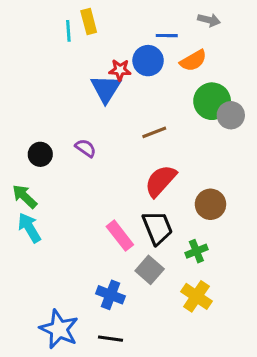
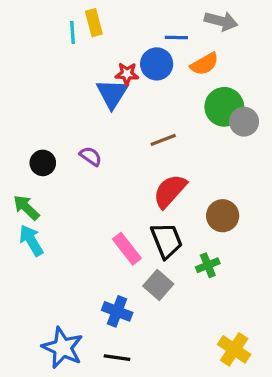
gray arrow: (209, 20) -> (221, 21), size x1.4
yellow cross: (196, 296) -> (234, 349), moved

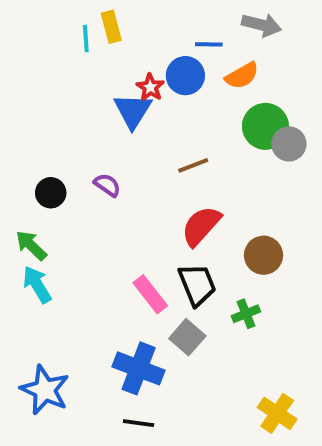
red star: (127, 74) -> (150, 87), turned 30
blue cross: (117, 311) -> (139, 368), size x1.4
blue star: (63, 348) -> (45, 390), moved

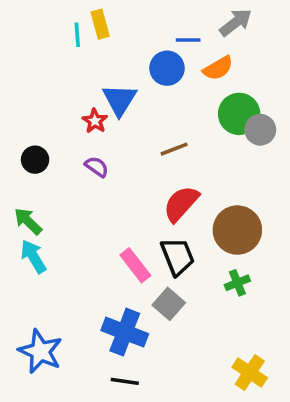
gray arrow: (262, 25) -> (236, 22), turned -52
red star: (150, 87) -> (95, 121), moved
black circle: (51, 193) -> (35, 160), moved
brown circle: (263, 255) -> (237, 230), size x1.4
green cross: (246, 314) -> (237, 283), moved

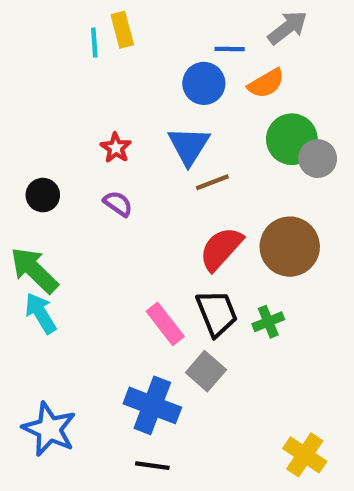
blue triangle: (119, 100) -> (189, 146), moved
green arrow: (28, 221) -> (34, 270), size x1.4
brown circle: (237, 230) -> (290, 247), moved
green cross: (237, 283) -> (268, 322), moved

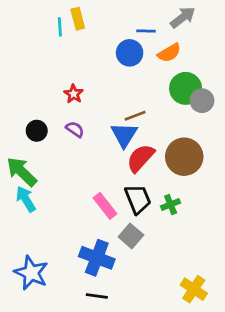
blue triangle: (189, 146) -> (124, 135), moved
black circle: (43, 195) -> (37, 131), moved

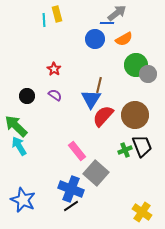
gray arrow: (183, 17) -> (117, 13), moved
brown line: (135, 116) -> (99, 85), turned -56
black trapezoid: (138, 199) -> (142, 146), moved
gray square: (131, 236) -> (96, 173), size x1.4
black line: (97, 296) -> (71, 206), moved, turned -42

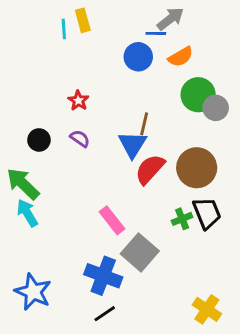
black line: (71, 206) -> (105, 314), moved

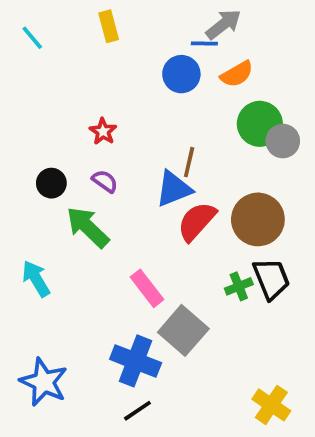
cyan line: (64, 29) -> (32, 38), moved, turned -36
blue triangle: (132, 144) -> (174, 189), turned 36
green arrow: (23, 184) -> (88, 227), moved

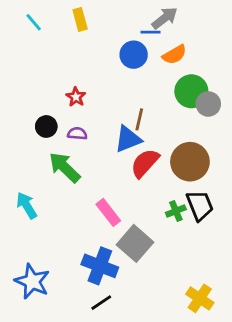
cyan line: (32, 38) -> (34, 22), moved
purple semicircle: (105, 181) -> (77, 134), turned -30
black circle: (51, 183) -> (46, 126), moved

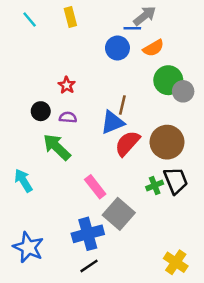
blue cross: (100, 266) -> (88, 234), turned -36

